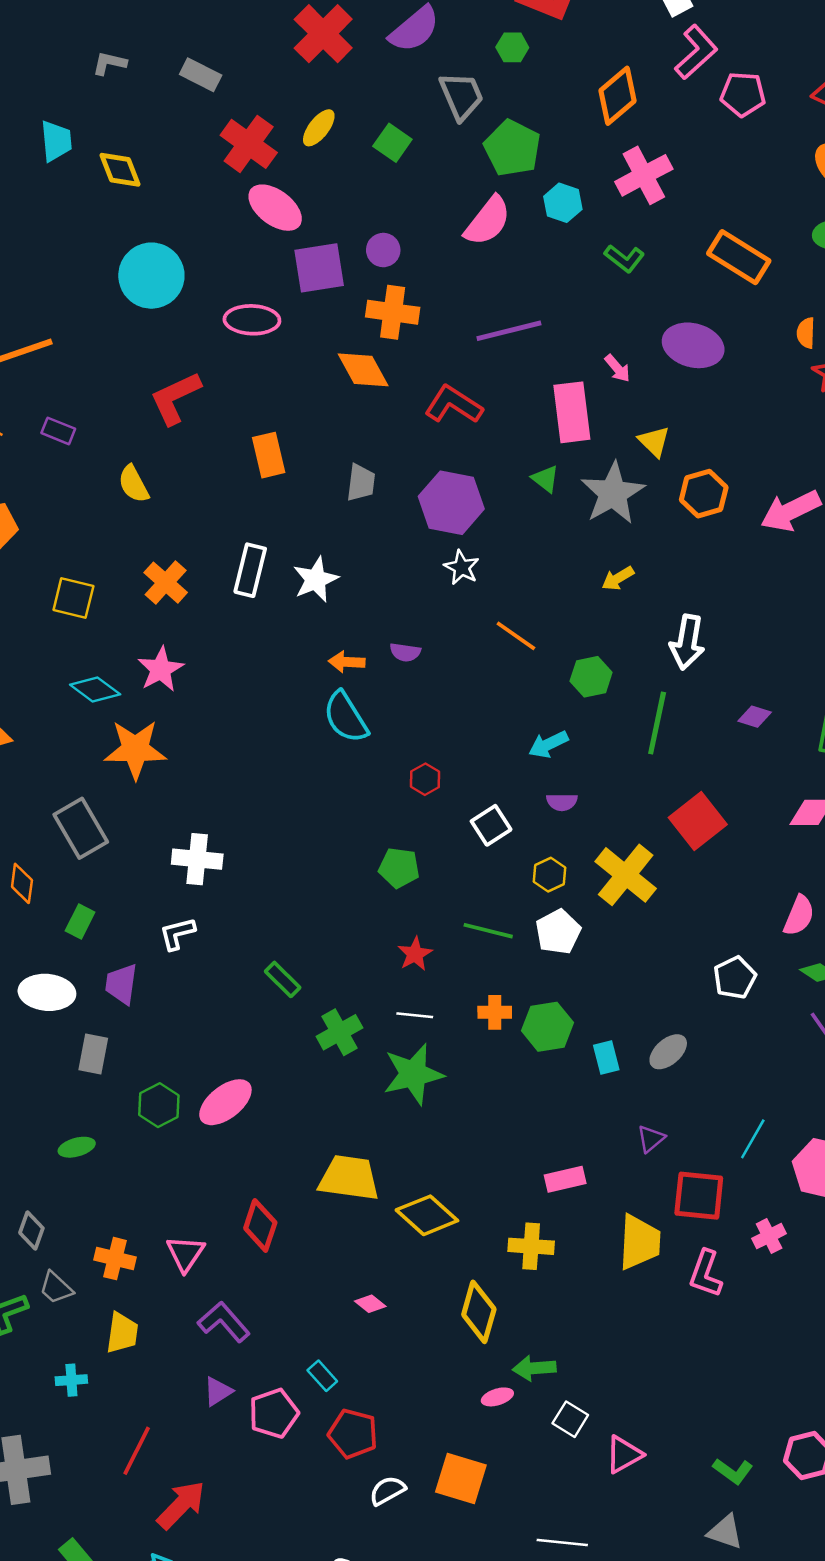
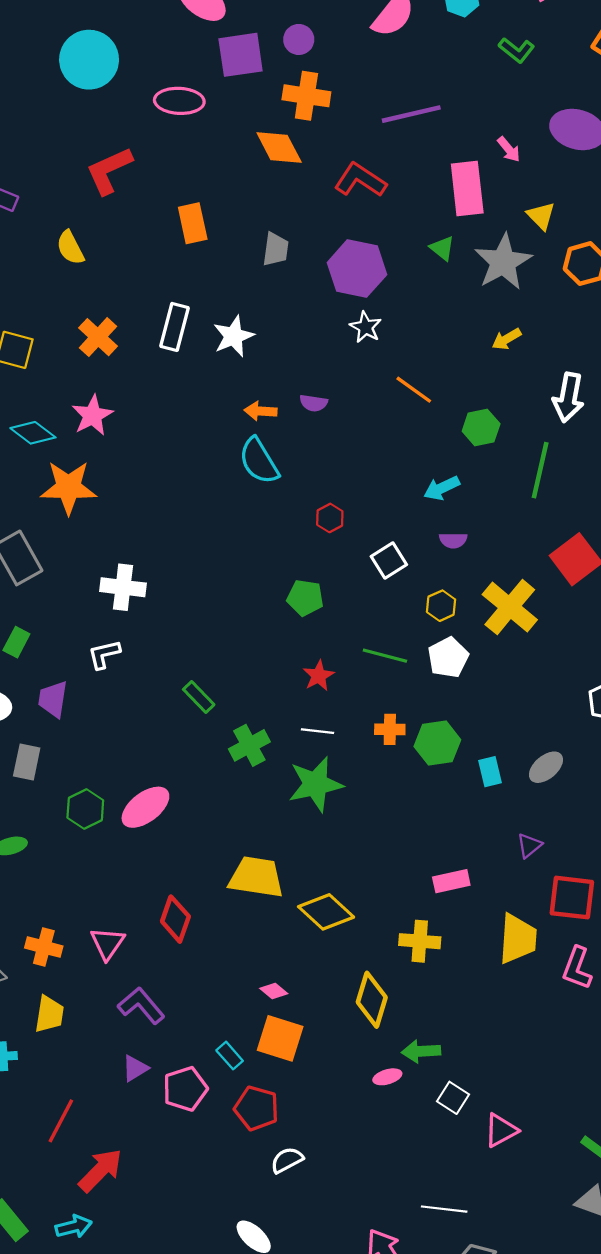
orange square: (461, 1479) -> (280, 1038), moved

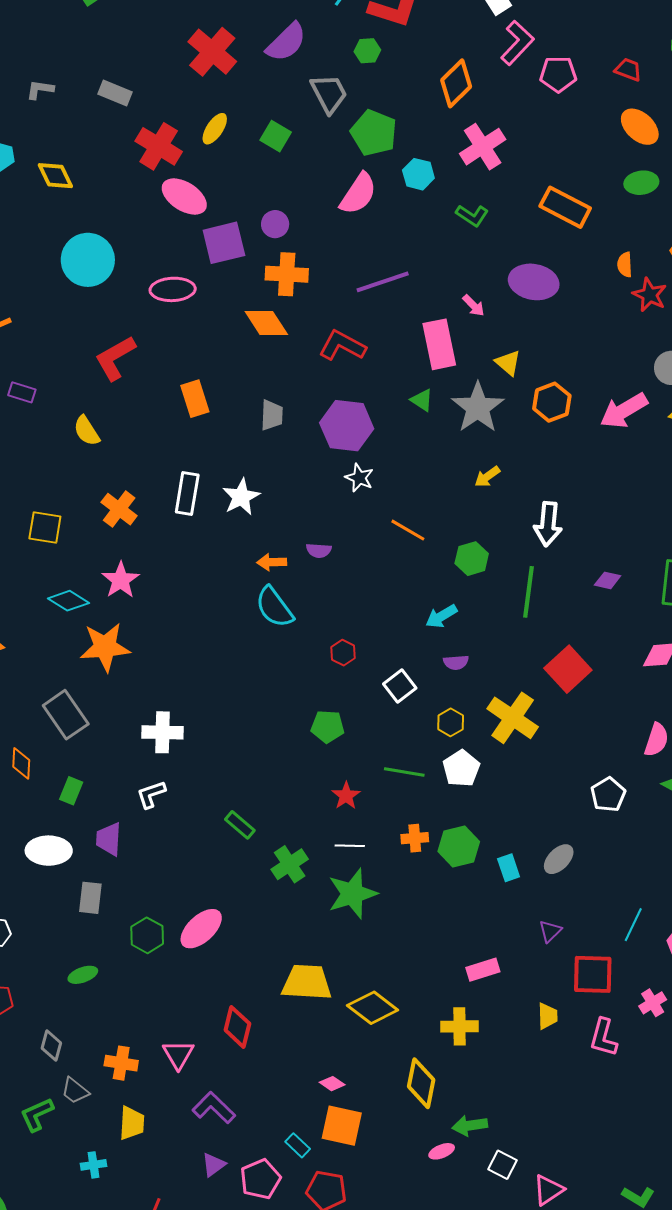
yellow trapezoid: (518, 939) -> (548, 1016), size x0.6

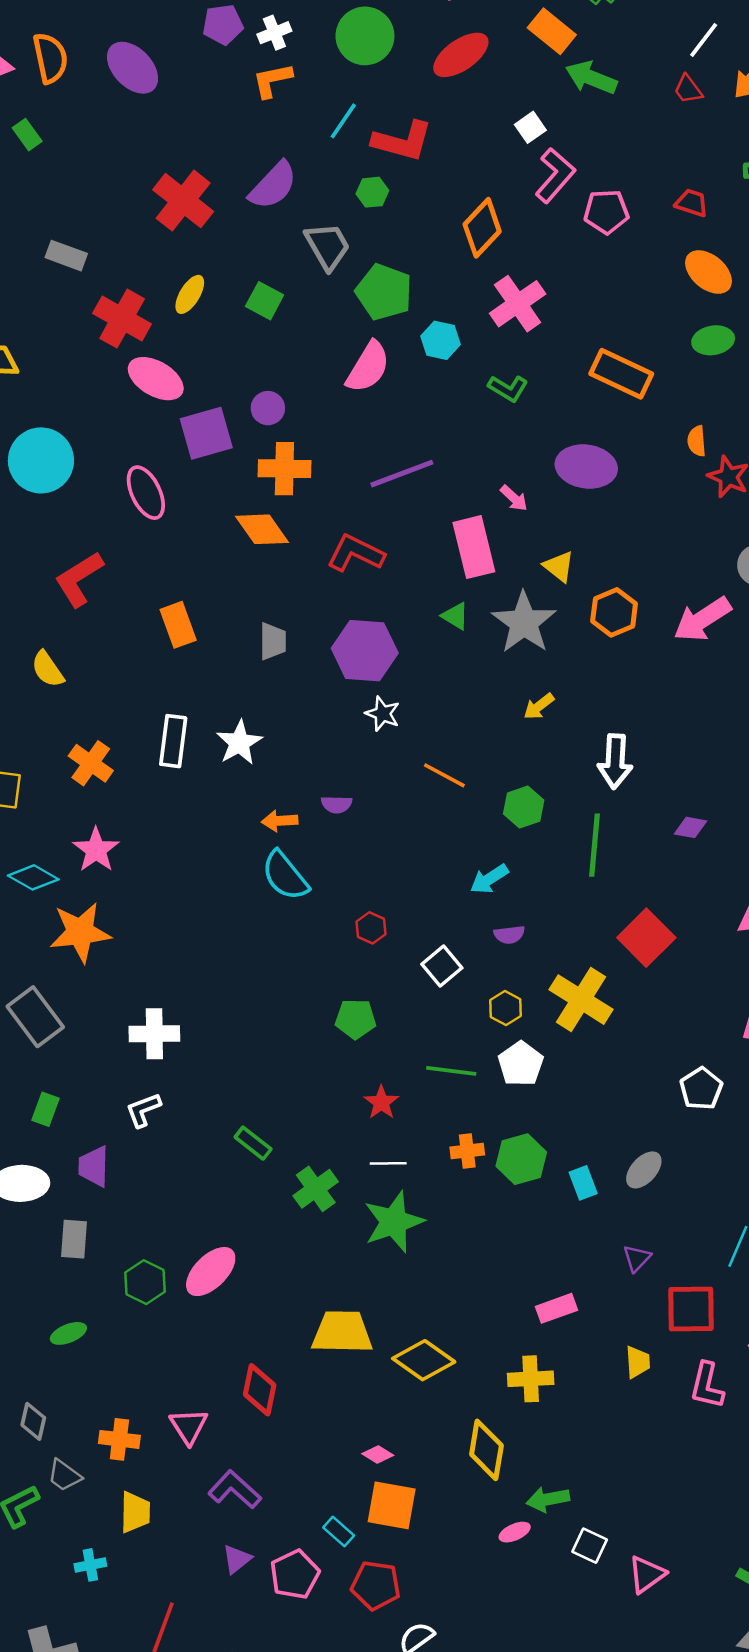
pink ellipse: (173, 289) -> (146, 493), turned 69

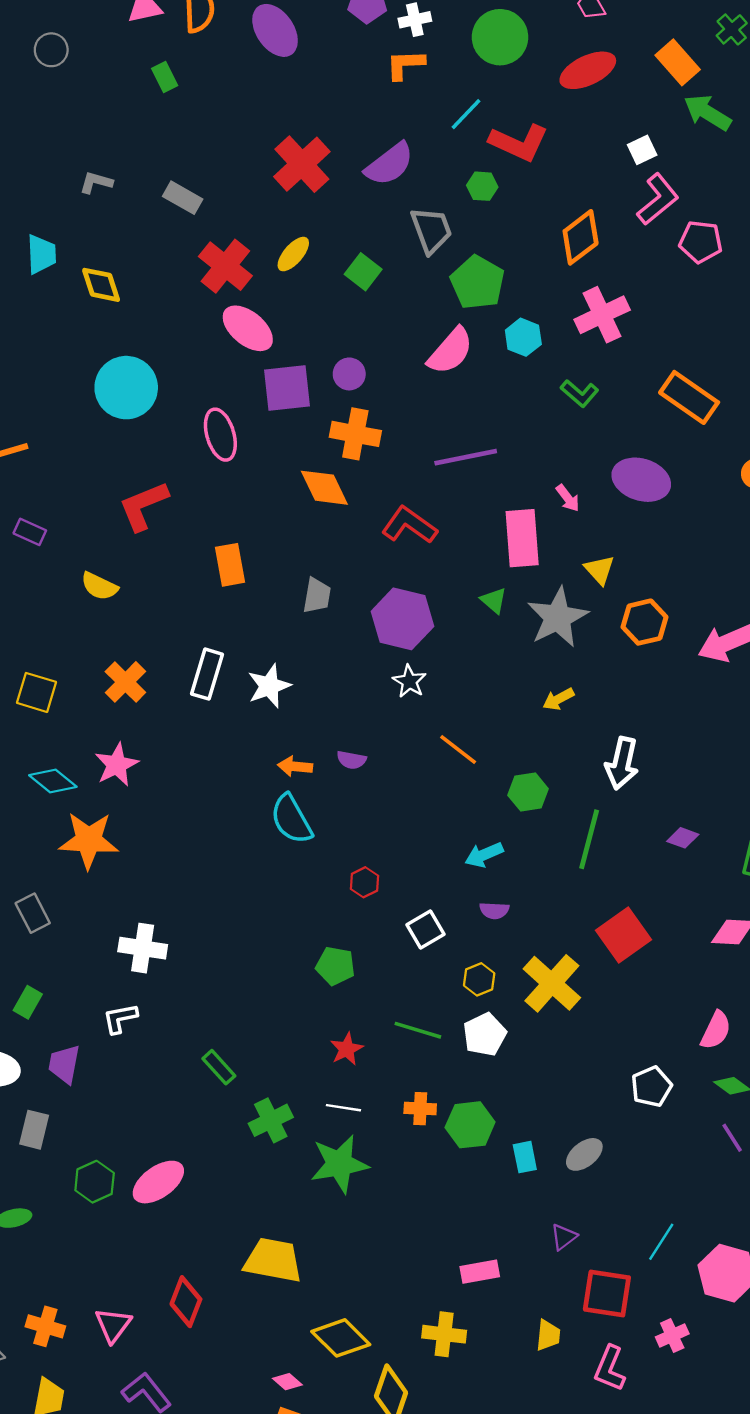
yellow semicircle: (48, 669) -> (99, 586), turned -39
gray rectangle: (35, 1017) -> (33, 913), size x0.7
yellow diamond: (424, 1360) -> (341, 1338), moved

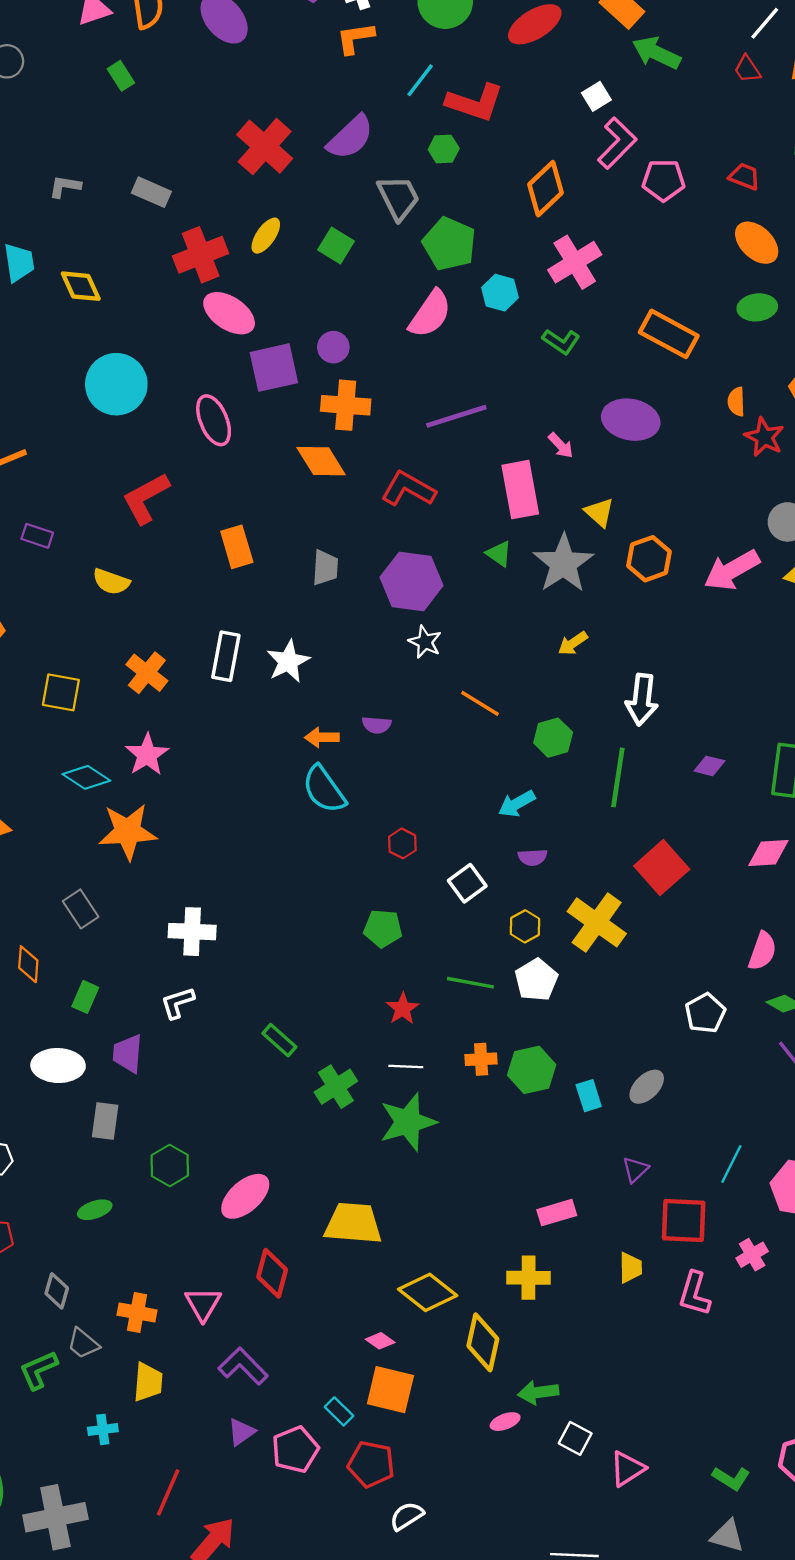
red cross: (225, 266) -> (201, 255), turned 36
pink ellipse: (158, 1182) -> (245, 1196), moved

